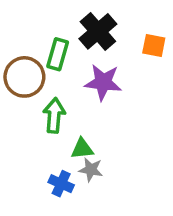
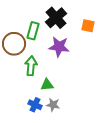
gray star: (91, 170) -> (53, 105), moved

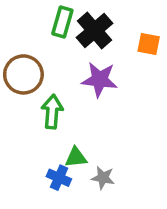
green rectangle: (33, 31) -> (62, 22), moved
green triangle: (47, 85) -> (76, 157), moved
gray star: (53, 105) -> (103, 178), moved

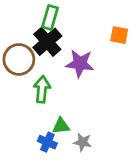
black cross: (94, 30) -> (47, 42), moved

